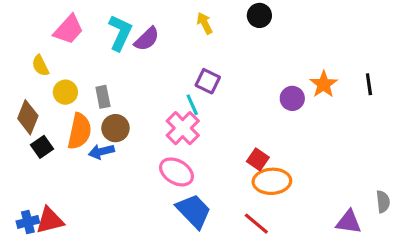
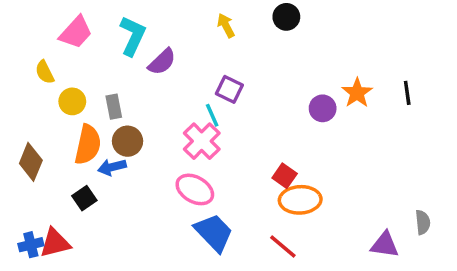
purple semicircle: (147, 39) -> (162, 62), moved
brown diamond: (28, 117) -> (31, 162), moved
black square: (42, 147) -> (84, 198), moved

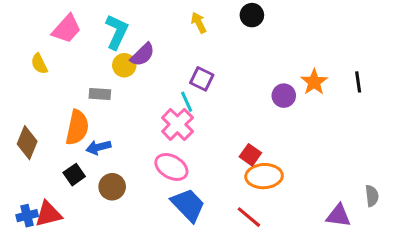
yellow circle: (72, 101) -> (124, 65), moved
gray rectangle: (114, 107) -> (100, 94), turned -75
brown circle: (128, 141) -> (112, 187), moved

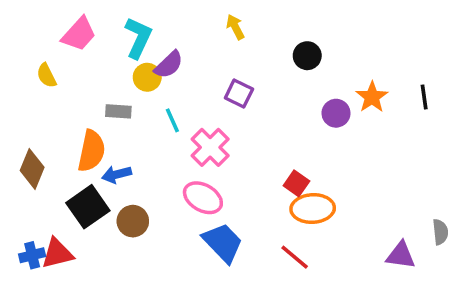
black circle: (252, 15) -> (307, 56), moved
cyan line: (187, 102) -> (172, 120), moved
black square: (74, 175) -> (88, 207), size x1.6

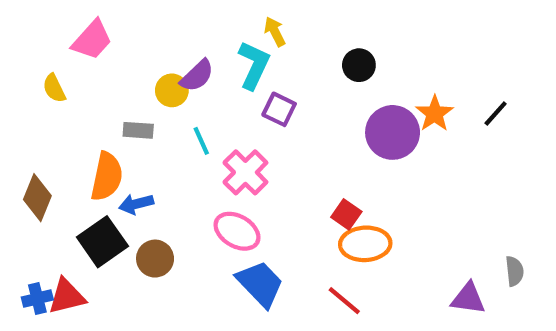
cyan L-shape: (138, 38) -> (254, 65), moved
black line: (424, 97) -> (496, 114), turned 50
purple circle: (336, 113) -> (393, 132), size x1.6

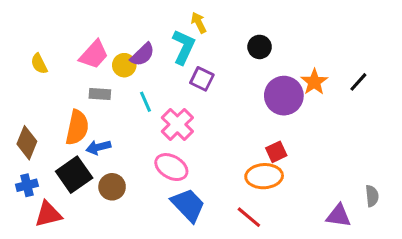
pink trapezoid: (92, 40) -> (94, 55), moved
red square: (346, 214) -> (276, 152), moved, turned 30
blue cross: (37, 298) -> (27, 185), moved

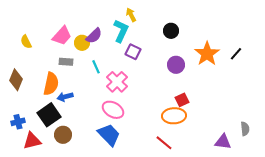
orange star: (314, 82) -> (207, 54), size x1.4
purple circle: (284, 96) -> (176, 65), moved, size x0.7
brown diamond: (27, 143) -> (16, 80), moved
brown circle: (112, 187) -> (63, 135), moved
blue trapezoid: (188, 205) -> (109, 135), moved

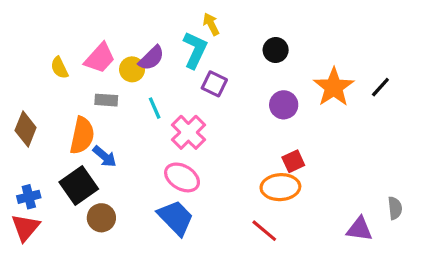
yellow semicircle: (26, 42) -> (59, 68), moved
blue arrow: (65, 97) -> (105, 156), turned -126
red triangle: (32, 141) -> (26, 227), moved, turned -36

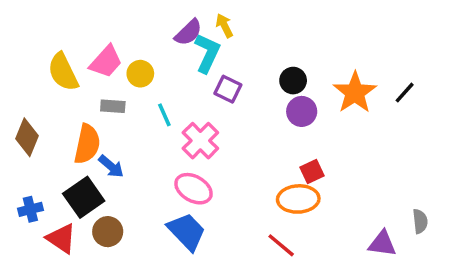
black circle: (276, 50) -> (293, 81), moved
purple semicircle: (151, 58) -> (188, 32), moved
yellow semicircle: (59, 68) -> (63, 72), size x1.6
red triangle: (26, 227) -> (61, 238), moved, turned -36

